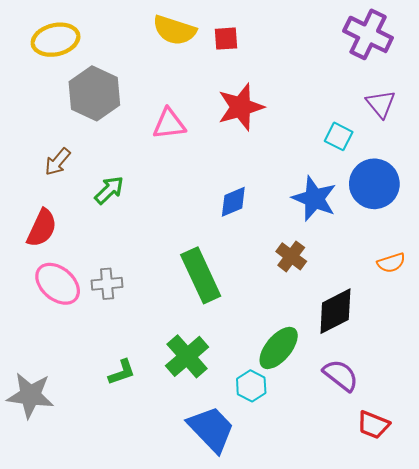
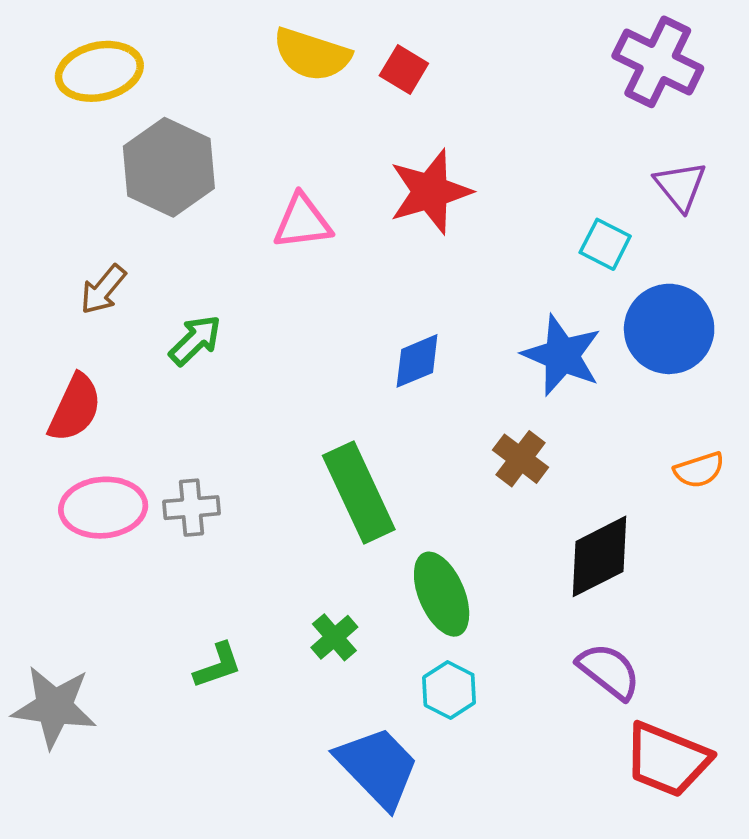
red square: (226, 39) -> (404, 69), turned 35
pink ellipse: (58, 284) -> (103, 508), turned -45
green ellipse: (279, 348) -> (442, 594), moved, turned -63
green cross: (187, 356) -> (334, 637), size x0.6
red trapezoid: (373, 425) -> (667, 760), size x1.5

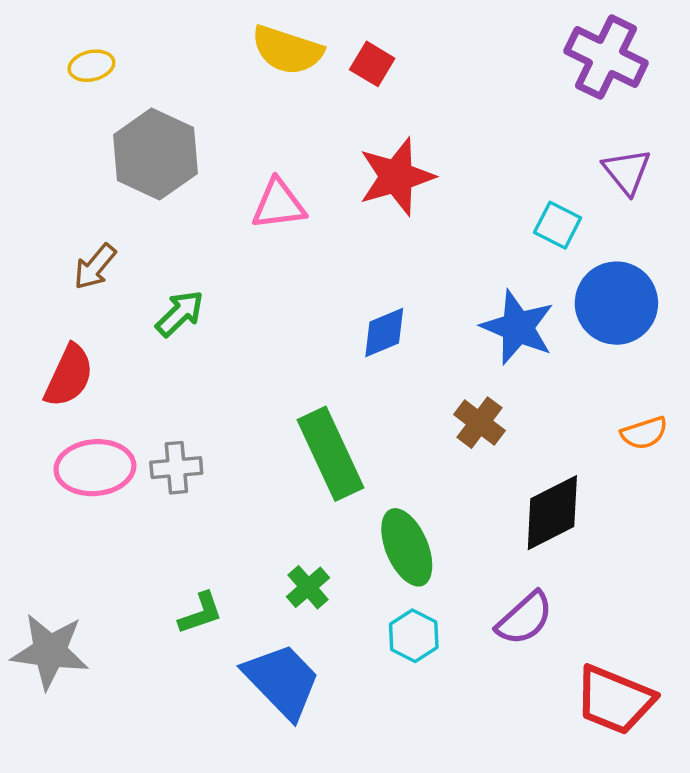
yellow ellipse: (99, 71) -> (91, 66), size x0.6
purple semicircle: (609, 671) -> (525, 618), moved, turned 100
blue trapezoid: (378, 767) -> (282, 681), moved

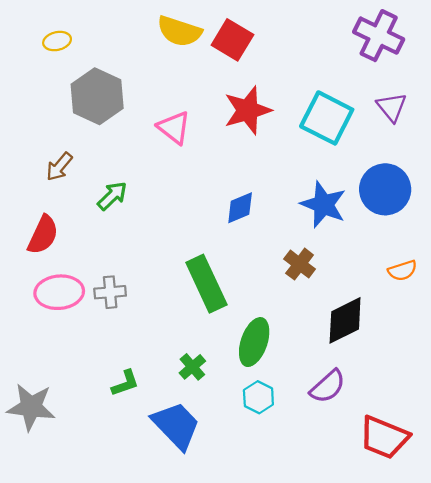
red square: (372, 64) -> (232, 40), size x1.5
pink triangle: (279, 204) -> (174, 128), turned 45
cyan square: (558, 225) -> (327, 118), moved, size x1.8
green ellipse: (407, 547) -> (254, 342), turned 42

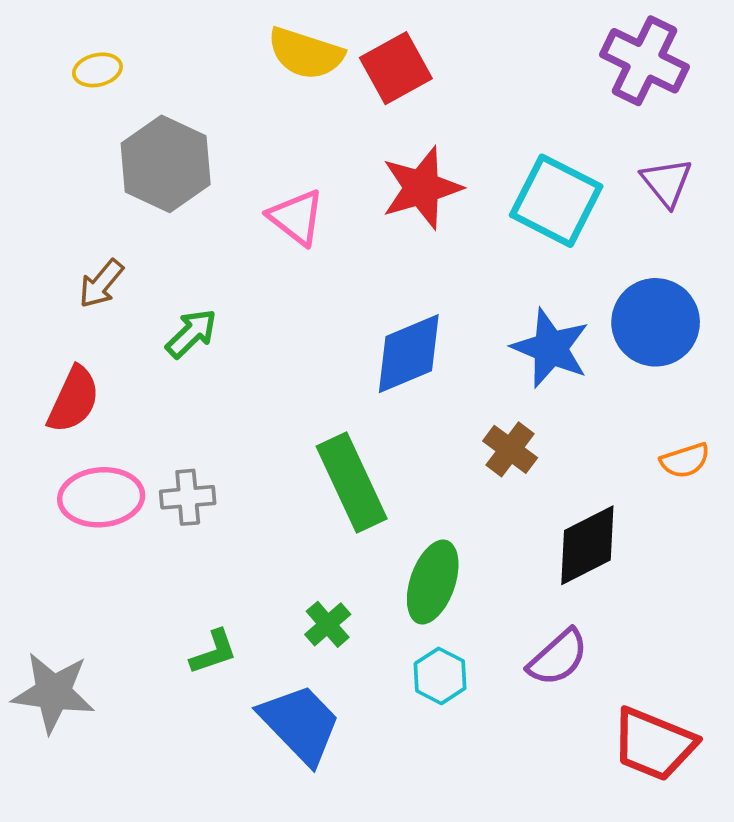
red square: (232, 40) -> (396, 68), turned 30
blue diamond: (240, 208) -> (409, 354), size x1.5

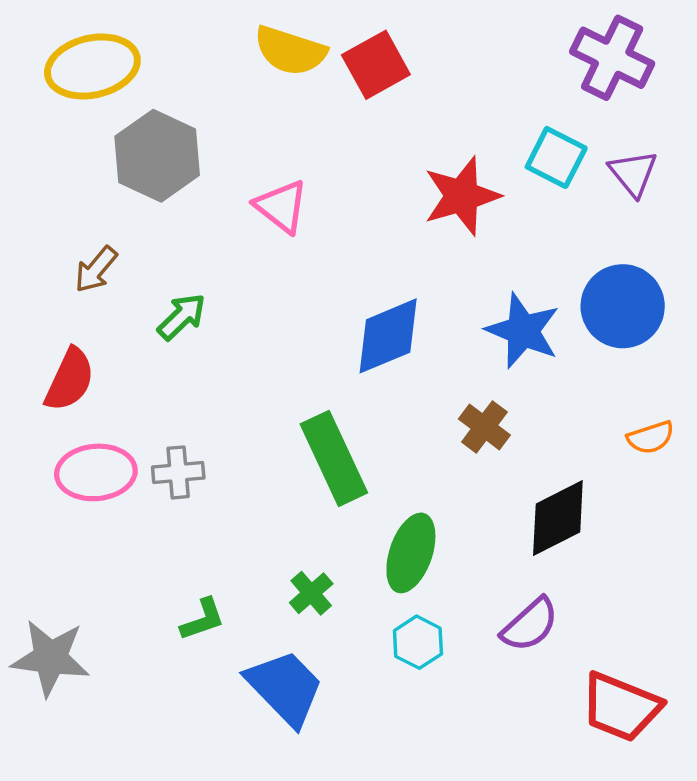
yellow ellipse: (97, 70) -> (92, 66), size x2.0
red star: (422, 188) -> (462, 196), moved
cyan square: (556, 201) -> (556, 157), moved, size x0.7

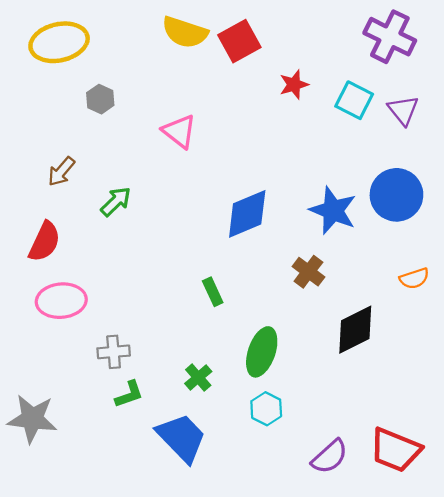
gray hexagon: (157, 156) -> (100, 99), size x0.5
red star: (462, 196) -> (294, 85), moved, size x0.6
green rectangle: (334, 458) -> (213, 292), size x0.5
gray cross: (178, 472) -> (114, 352), moved
purple semicircle: (530, 625) -> (330, 457), moved

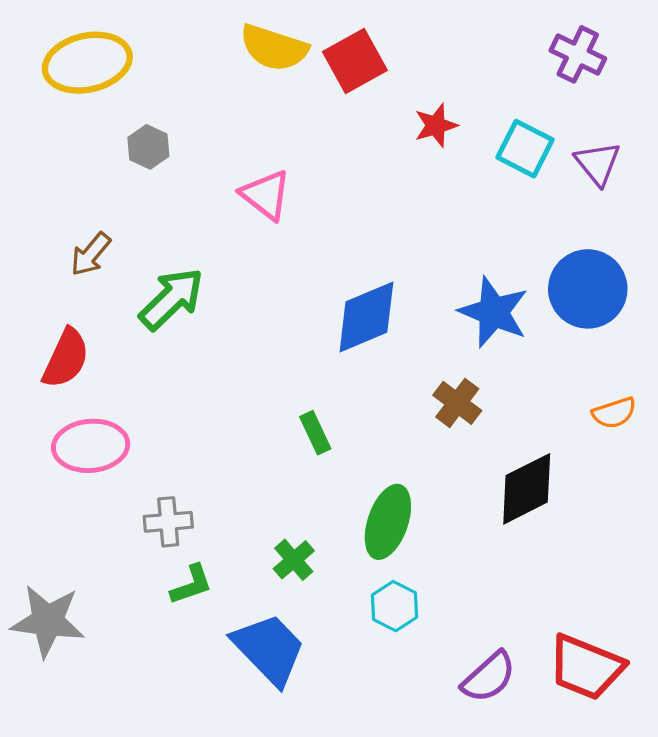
purple cross: (390, 37) -> (578, 54), size x0.7
green arrow: (116, 202) -> (172, 299), size x1.4

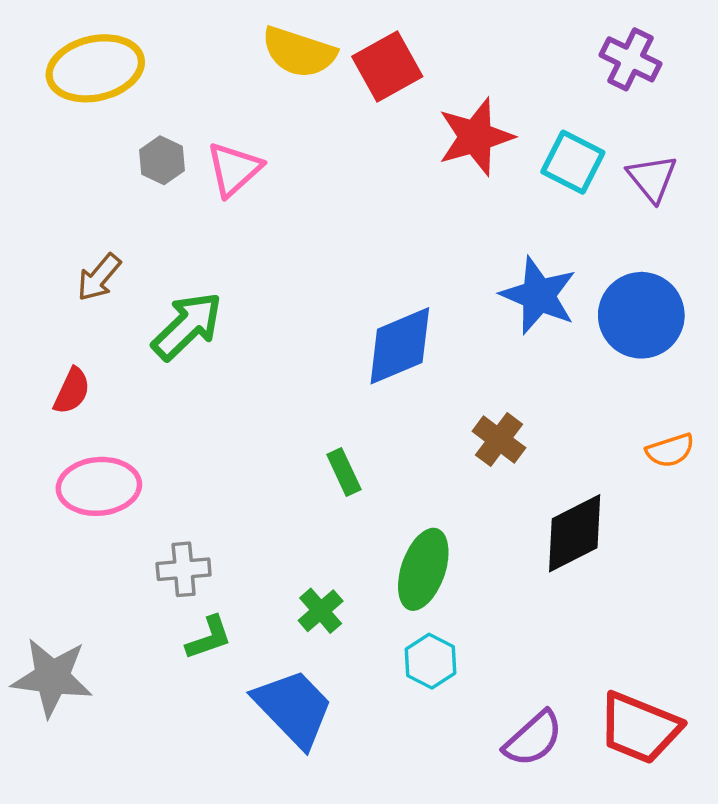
red star: (436, 125) -> (476, 137), size x1.6
pink triangle: (266, 195) -> (234, 169), moved, turned 40
blue star: (494, 312) -> (539, 295), moved
red semicircle: (66, 358) -> (72, 391), size x0.7

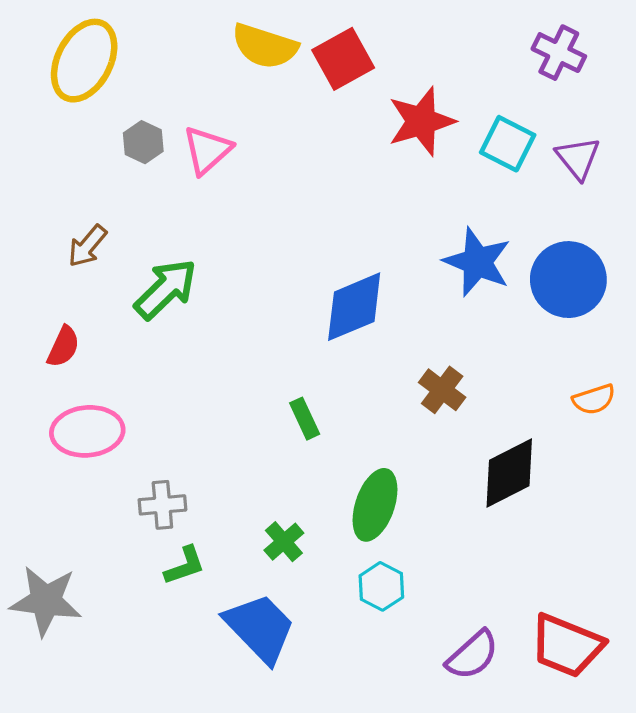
yellow ellipse: (95, 68) -> (84, 61), turned -50

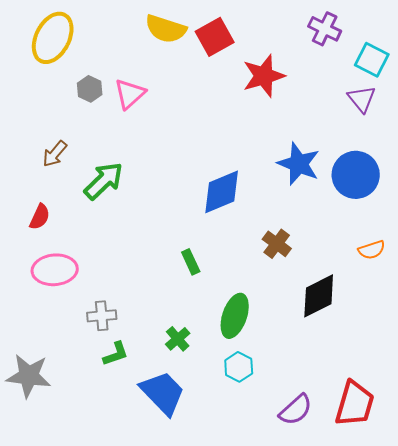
purple cross: (559, 53) -> (325, 29), moved
cyan square: (508, 144) -> (372, 60), moved
red trapezoid: (567, 646) -> (355, 404), turned -96

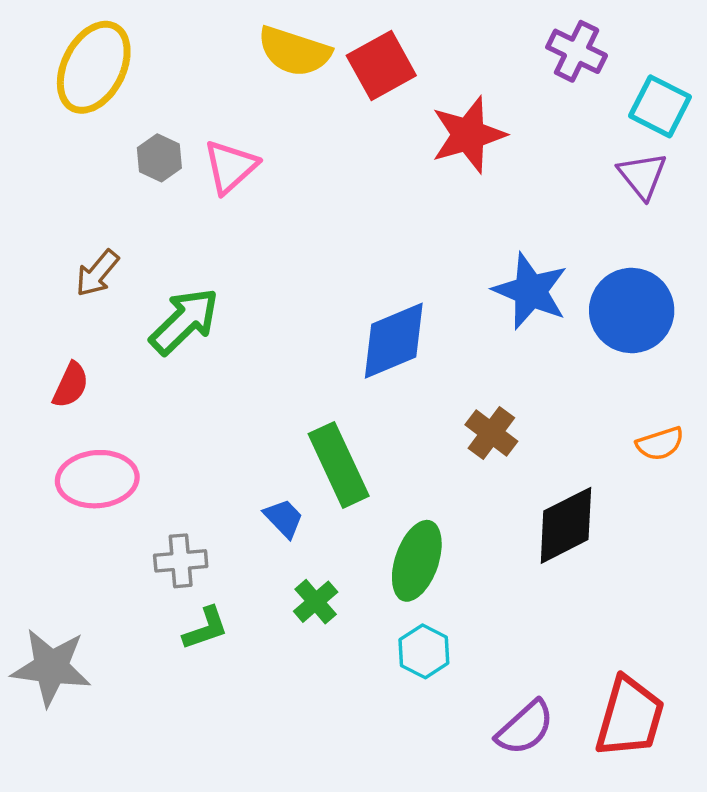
green rectangle: (191, 262) -> (339, 465), size x1.8
blue trapezoid: (163, 393) -> (284, 518), moved, size x0.5

